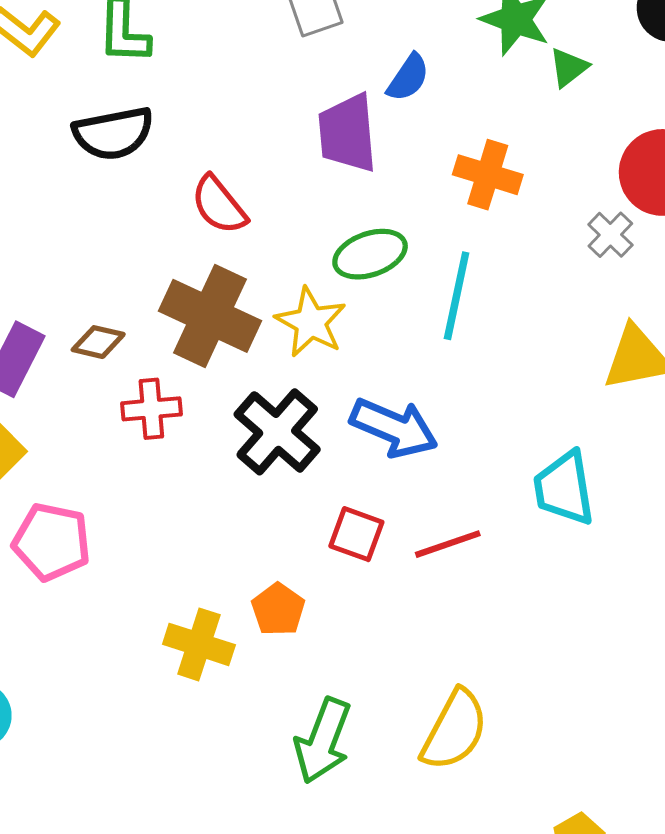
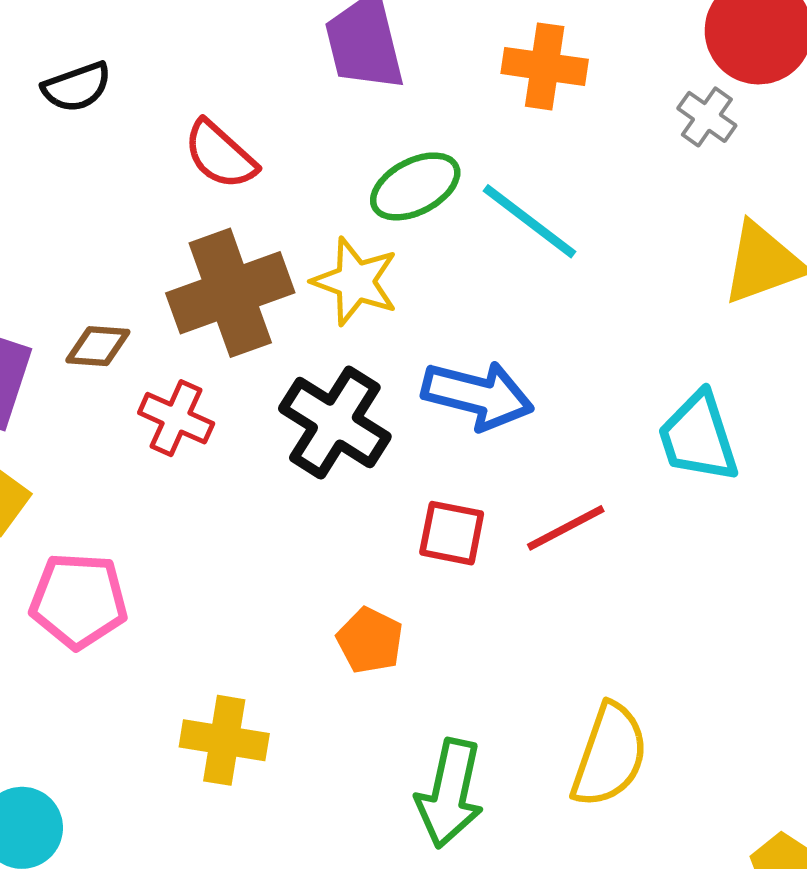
black semicircle: (113, 133) -> (77, 87), size x0.7
cyan line: (457, 296) -> (529, 221), turned -56
brown cross: (210, 316) -> (230, 293), turned -36
red cross: (151, 409) -> (176, 418), turned 38
yellow cross: (199, 644) -> (224, 740), moved

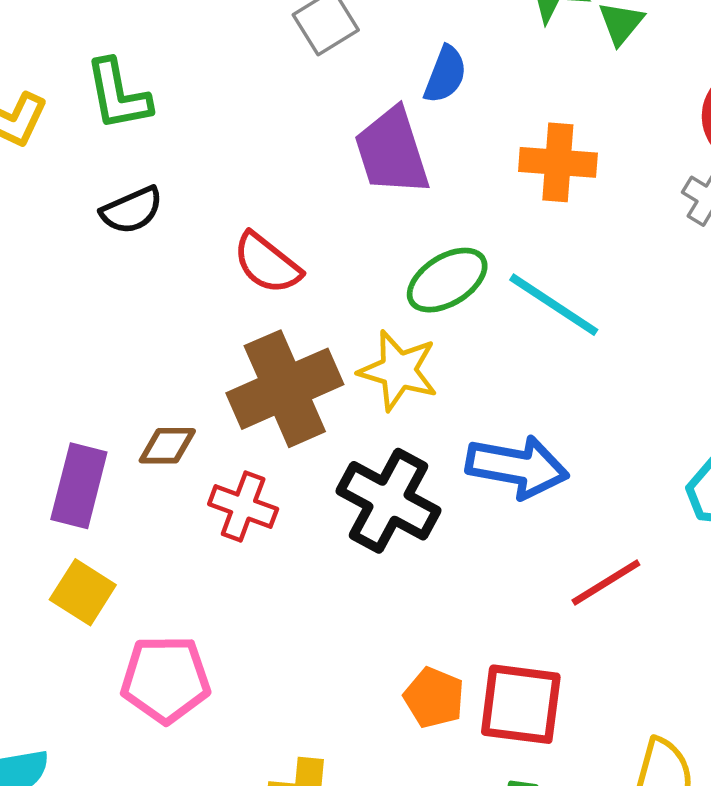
red square: (452, 533) -> (521, 704), moved, size x1.4

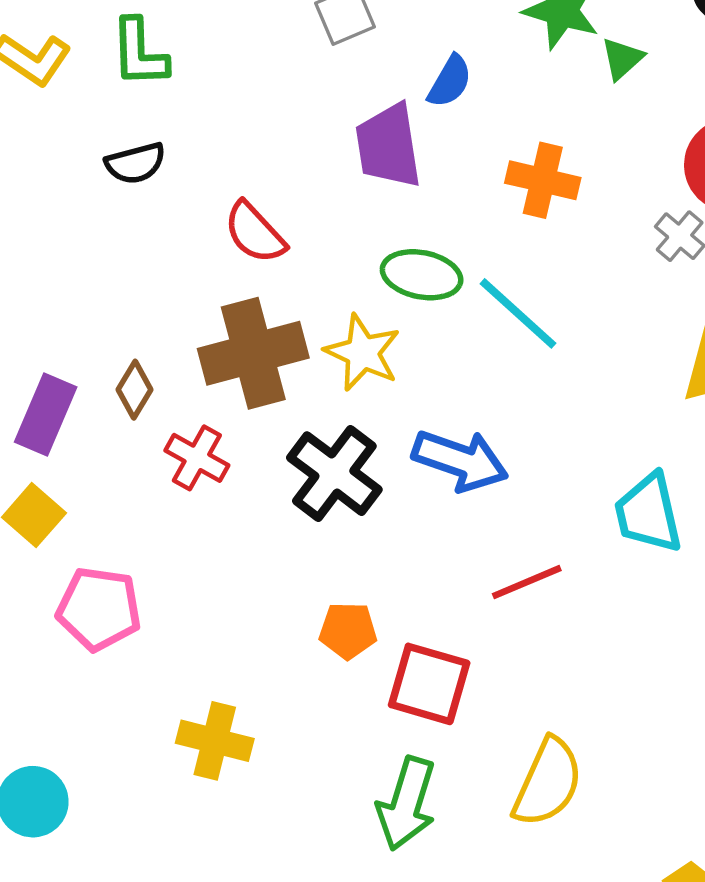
green ellipse: (447, 280) -> (422, 275), turned 34
brown diamond: (167, 446) -> (135, 390), turned -68
orange pentagon: (434, 698) -> (348, 631), moved, turned -30

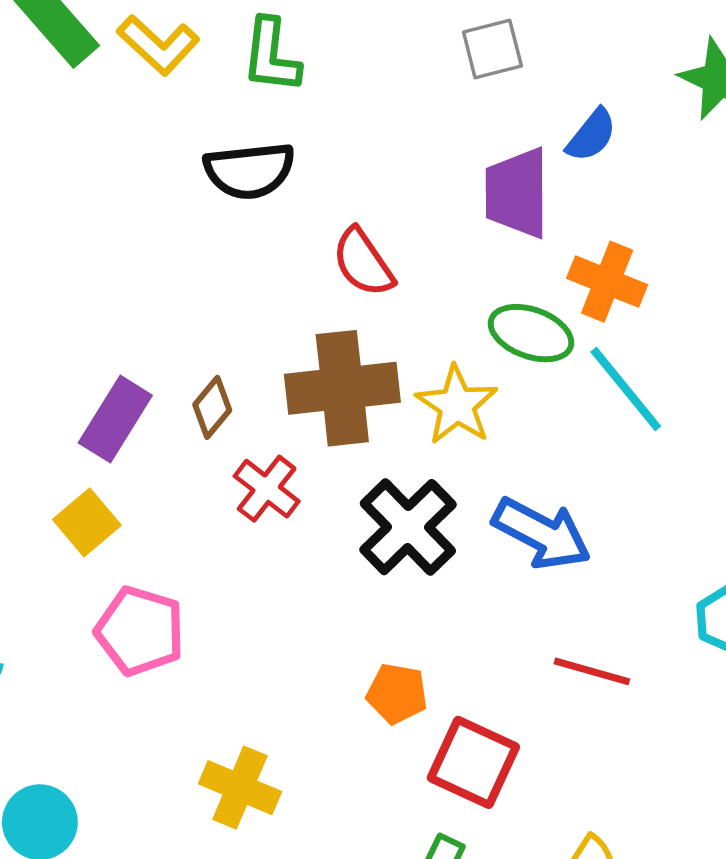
black semicircle: (135, 163) -> (249, 171), size x1.4
orange cross: (543, 180) -> (607, 282), moved
red line: (527, 582) -> (592, 671), turned 30

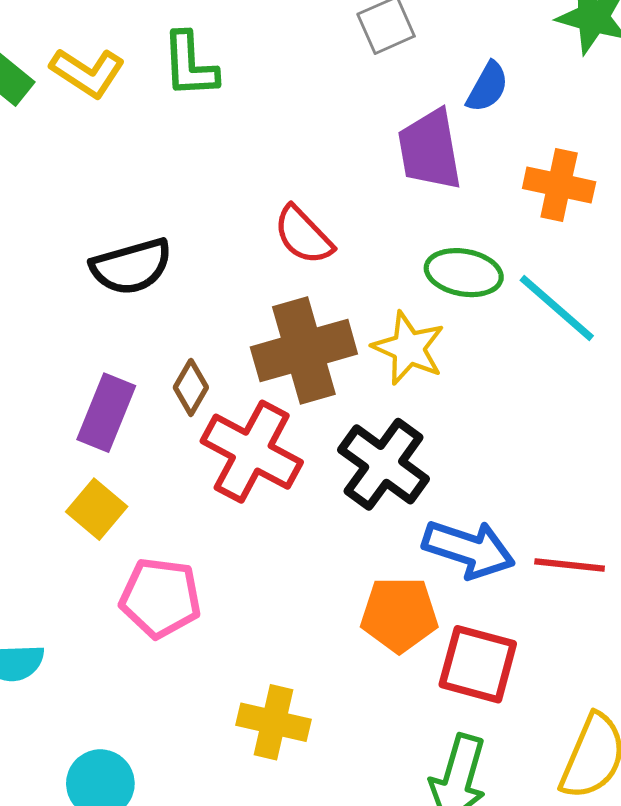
black semicircle: (249, 171) -> (131, 267), moved
orange cross: (607, 282) -> (559, 185), moved
red cross: (267, 489) -> (252, 452), size x1.6
blue arrow: (542, 533) -> (469, 549), moved
orange pentagon: (397, 694) -> (399, 614), size x1.4

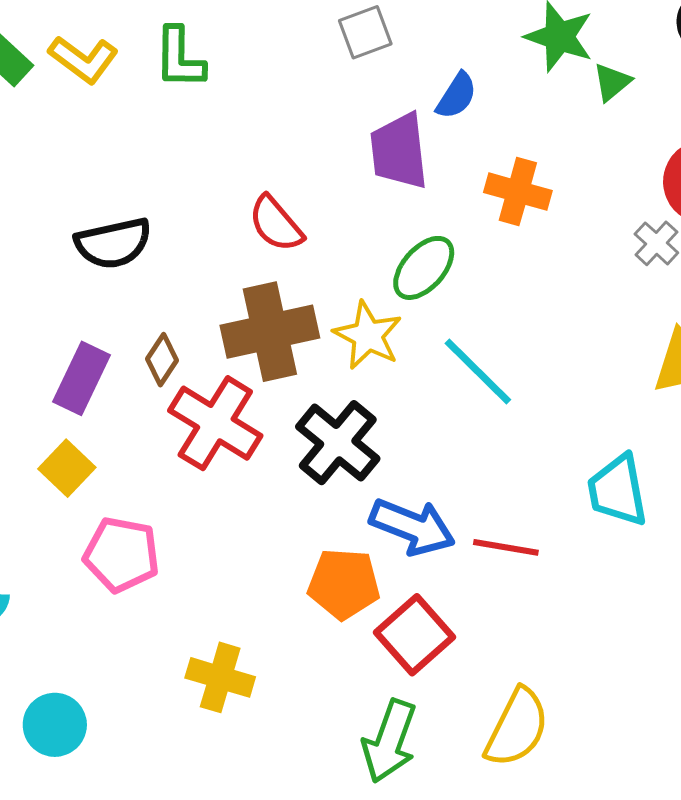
green ellipse: (464, 273) -> (424, 268), turned -62
cyan line: (557, 308) -> (478, 371), moved
red square: (478, 664) -> (414, 635), turned 30

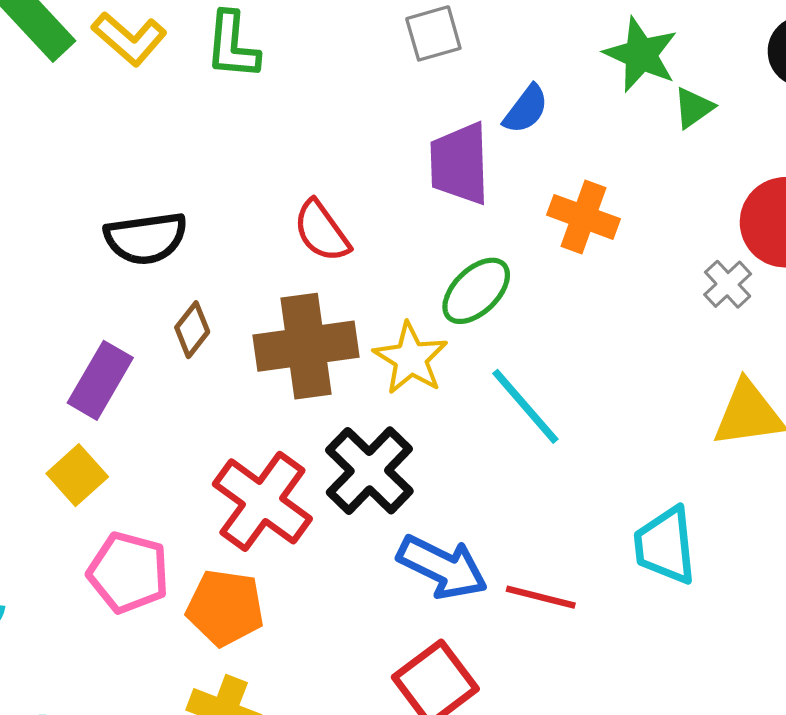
brown diamond: (162, 360) -> (192, 330), moved
red cross: (215, 423) -> (262, 501), moved
orange pentagon: (344, 584) -> (225, 608), moved

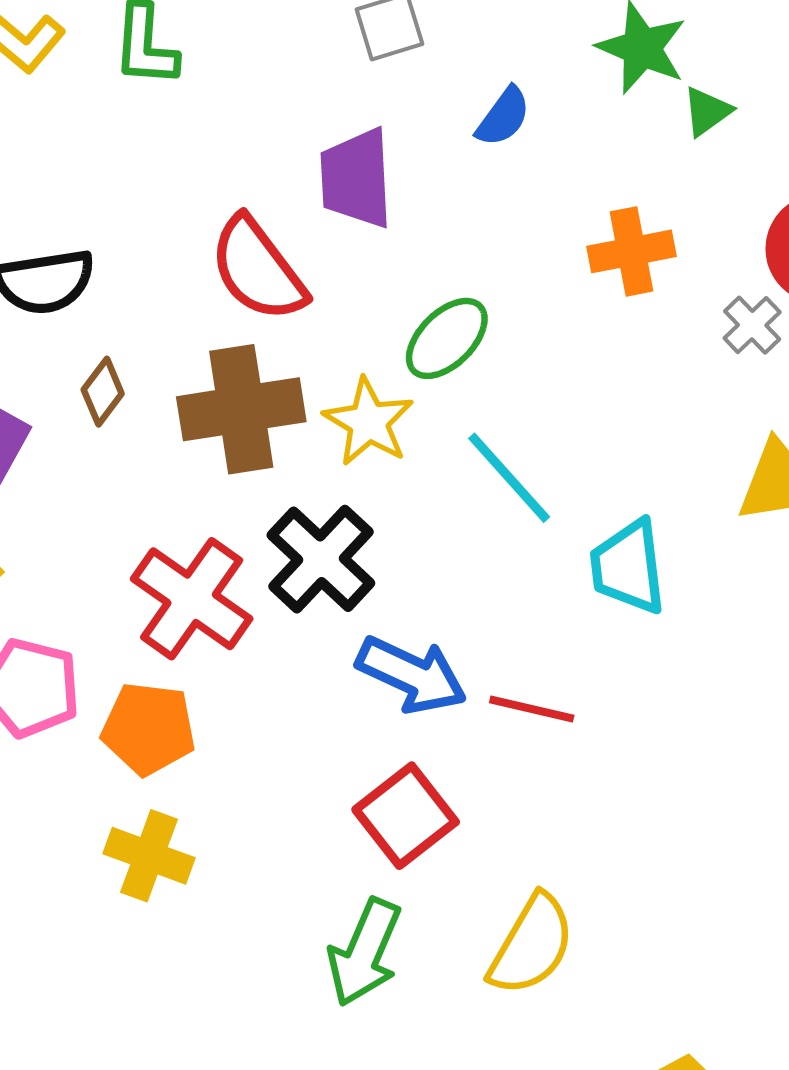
purple trapezoid: (460, 164) -> (356, 178), moved
orange cross: (584, 217) -> (631, 251), moved, turned -30
red semicircle: (322, 231) -> (258, 269), size x1.4
cyan trapezoid: (665, 546) -> (628, 567), moved

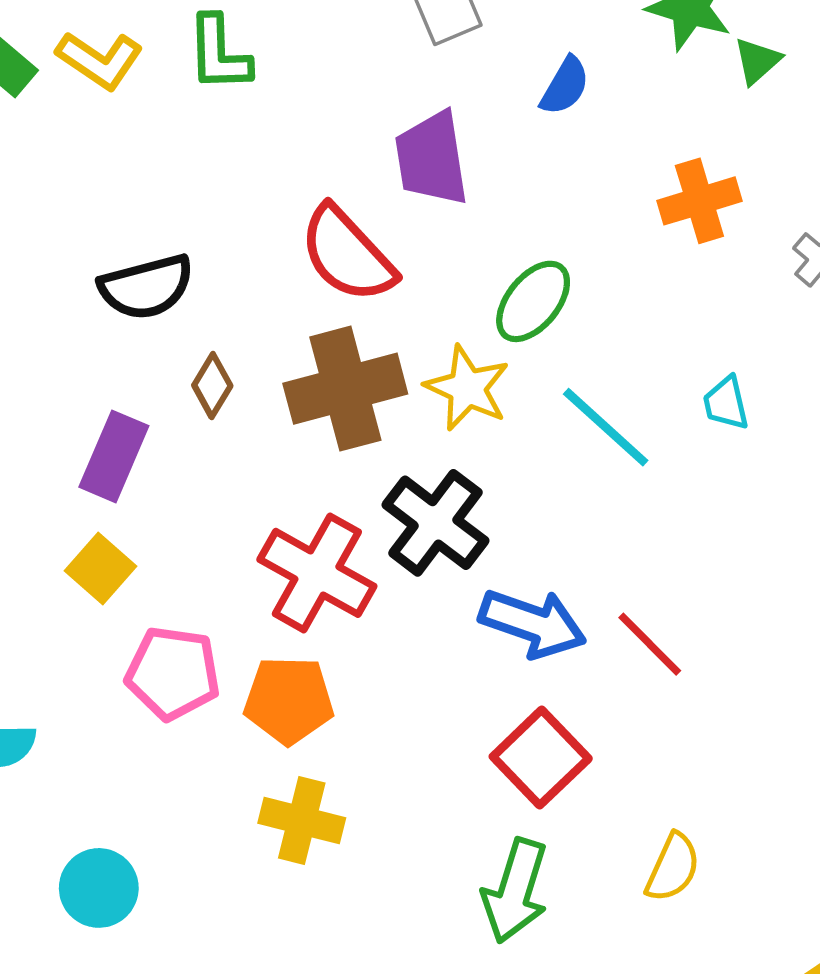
cyan trapezoid: (628, 567) -> (726, 403), moved, size x0.6
red line: (532, 709) -> (650, 644), turned 38
yellow semicircle: (532, 945) -> (673, 868), size x0.7

